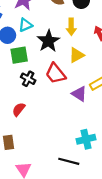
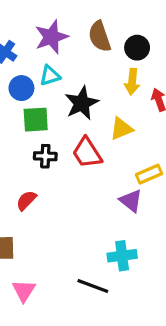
yellow arrow: (71, 27) -> (132, 82), moved
black cross: (28, 79) -> (45, 156), turned -32
purple triangle: (79, 94) -> (131, 201), moved

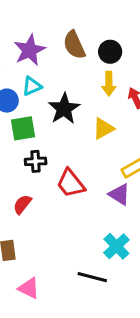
red trapezoid: (87, 153) -> (71, 183), moved
cyan cross: (122, 256) -> (116, 246), turned -30
pink triangle: (24, 291) -> (29, 288), turned -30

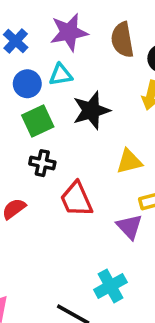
green square: (23, 128) -> (38, 121), turned -30
yellow triangle: (103, 129) -> (129, 161), moved

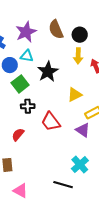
cyan triangle: (61, 75) -> (27, 56), turned 32

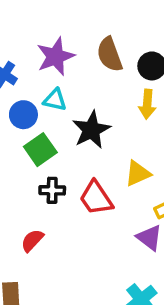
red trapezoid: (51, 122) -> (96, 198), moved

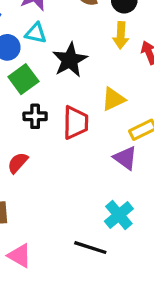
red trapezoid: (96, 198) -> (76, 123), turned -144

